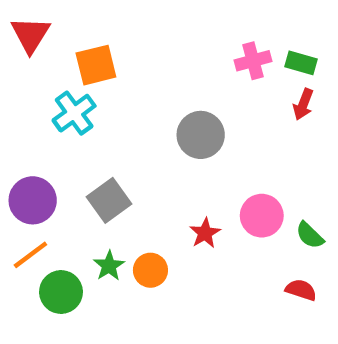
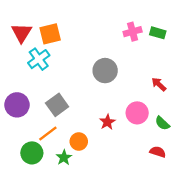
red triangle: (30, 35) -> (22, 33), moved
red arrow: (303, 104) -> (159, 84), moved, turned 112
orange line: (30, 255) -> (48, 133), moved
green star: (109, 266) -> (64, 158), moved

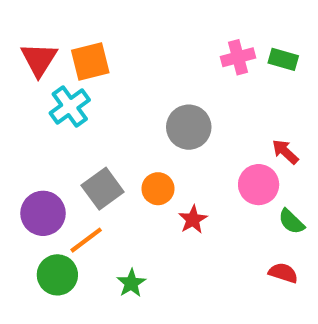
purple circle: (17, 105) -> (43, 213), moved
pink circle: (137, 113) -> (259, 185), moved
orange circle: (79, 141) -> (158, 189), moved
green star: (64, 158) -> (131, 283), moved

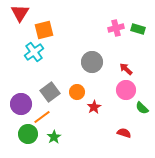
red triangle: (39, 59) -> (20, 13), moved
red arrow: (285, 152) -> (126, 69), moved
red semicircle: (283, 273) -> (124, 133), moved
green star: (131, 283) -> (54, 137), moved

